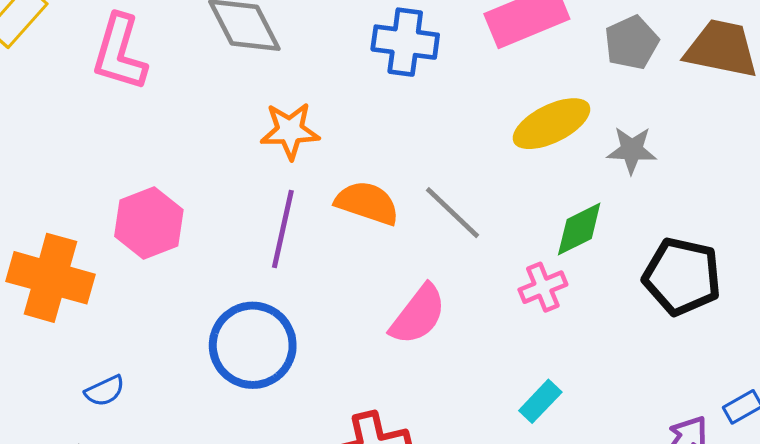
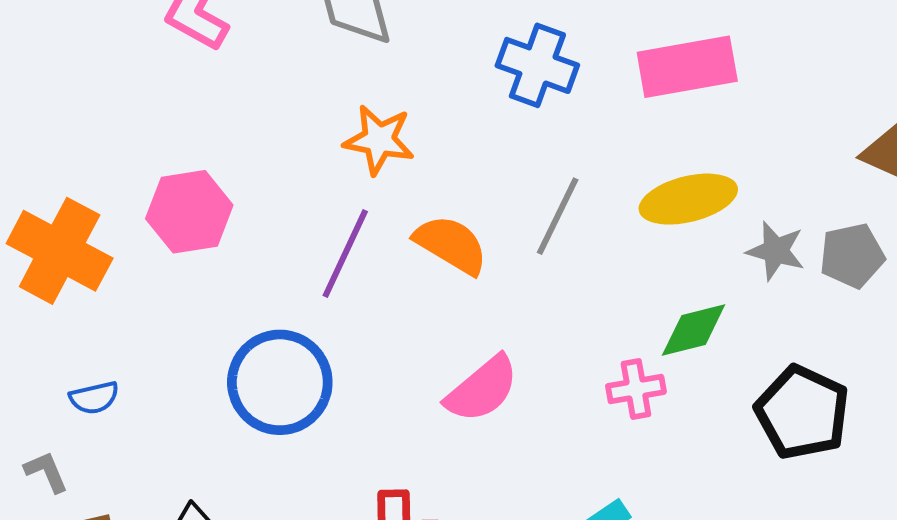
gray pentagon: (632, 43) -> (852, 256), moved
gray line: (453, 213) -> (558, 216), moved, turned 60

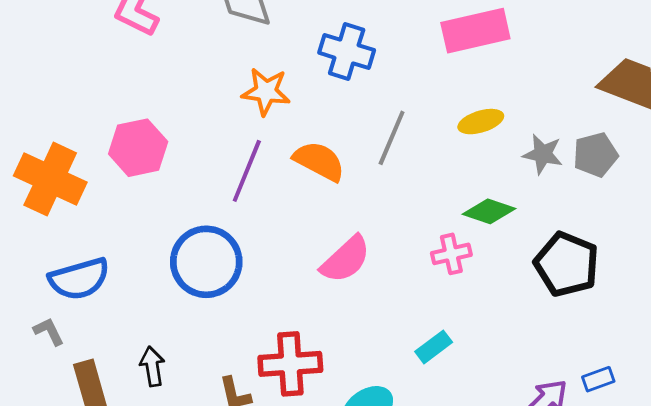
blue cross: (537, 65) -> (347, 51), moved
yellow ellipse: (688, 199) -> (481, 122), size x0.7
green diamond: (694, 330) -> (489, 211), turned 36
blue semicircle: (94, 398) -> (79, 279), size x1.8

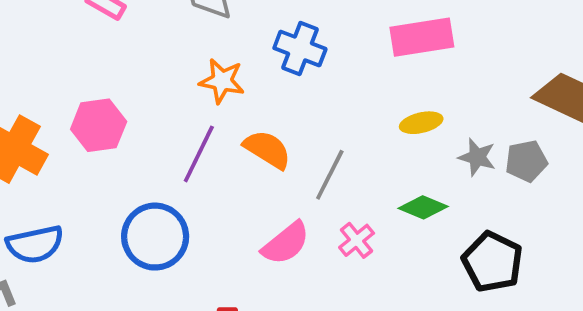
gray line: (392, 138) -> (330, 175), moved
pink cross: (451, 254) -> (357, 240), moved, turned -30

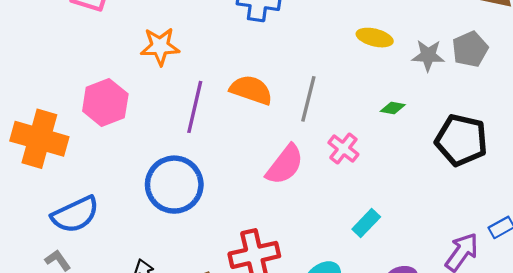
orange star: (222, 81) -> (160, 46), moved
yellow ellipse: (421, 123) -> (375, 38), turned 40
green diamond: (423, 207) -> (393, 108), size x0.6

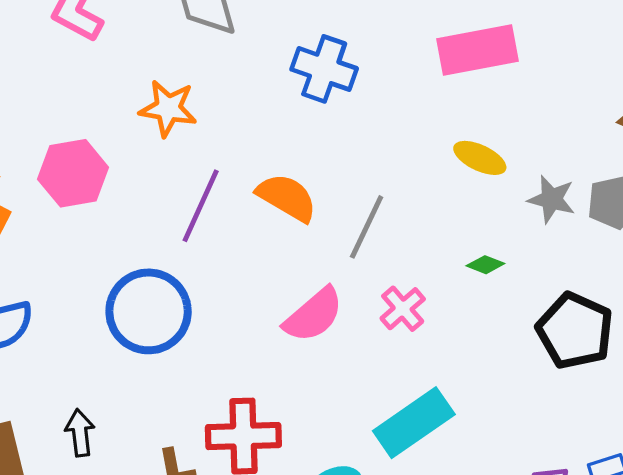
cyan rectangle: (366, 223) -> (414, 423), size x1.8

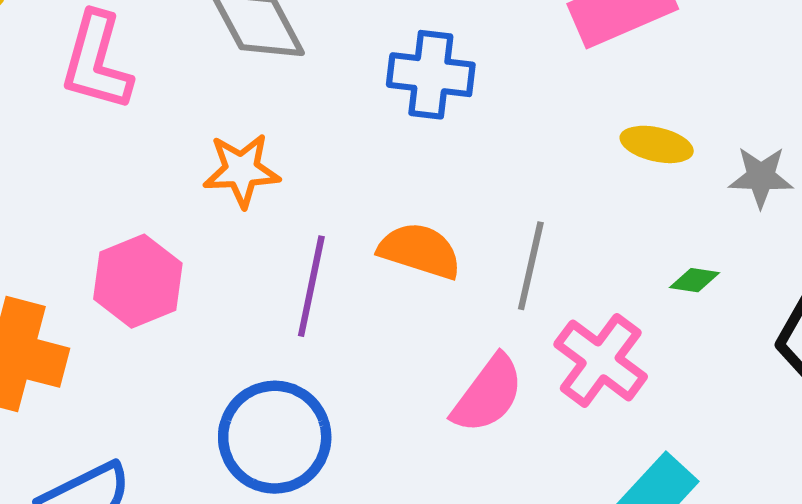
pink cross: (403, 309) -> (601, 360), size x1.5

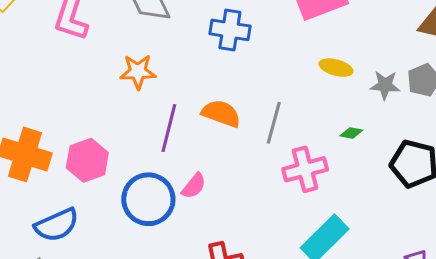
pink hexagon: (138, 281) -> (87, 160), moved
pink cross: (601, 360) -> (305, 169), turned 36
pink semicircle: (488, 394) -> (194, 186), moved, size x0.7

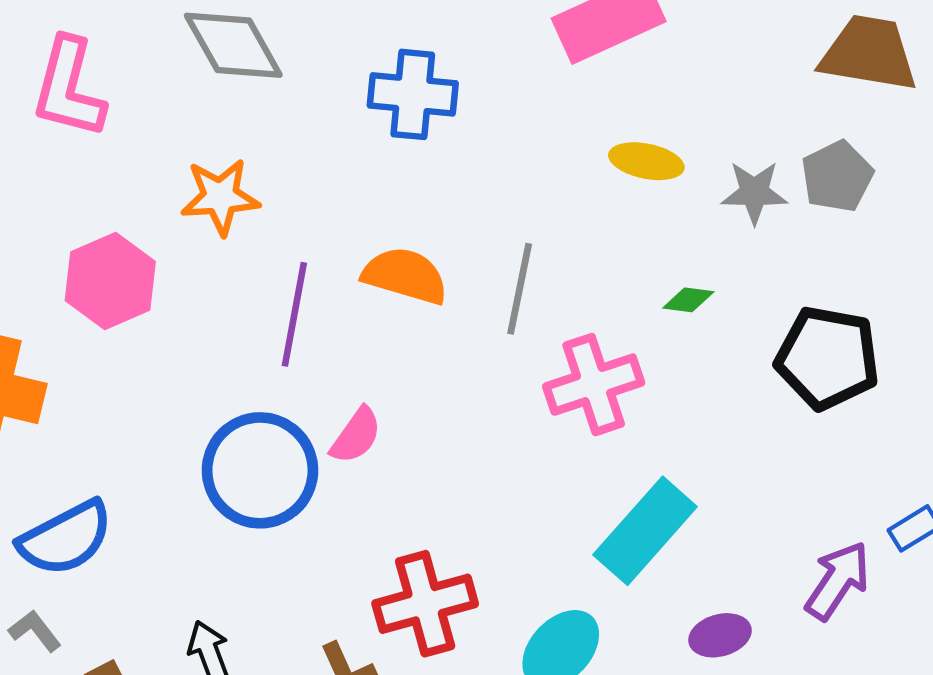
pink hexagon: (87, 160) -> (110, 281), moved

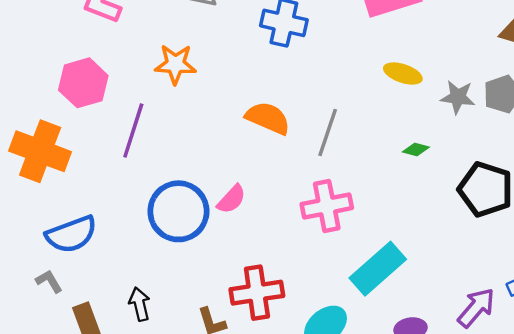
pink hexagon: (110, 281) -> (83, 83), moved
purple line: (294, 314) -> (133, 130), moved
pink cross: (594, 385) -> (327, 206), moved

